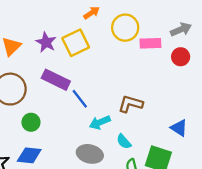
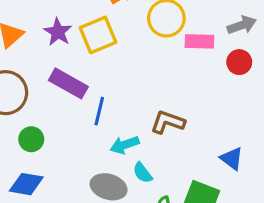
blue line: (80, 99) -> (99, 111), turned 48
cyan semicircle: (124, 142) -> (143, 173), moved

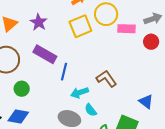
yellow square: (98, 35) -> (80, 26), moved
brown L-shape: (168, 122) -> (106, 79), turned 35

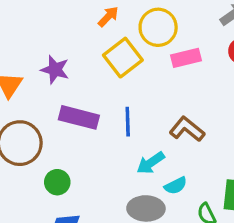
pink rectangle: (126, 29) -> (186, 58), moved
blue line: (64, 72) -> (128, 122), moved
cyan semicircle: (91, 110) -> (176, 186), turned -64

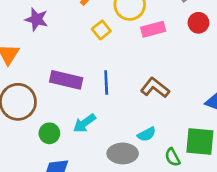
yellow square: (123, 58) -> (101, 30), size x0.6
purple star: (55, 70) -> (37, 19), moved
cyan arrow: (151, 163) -> (85, 123), moved

